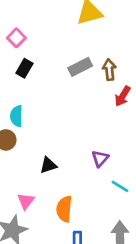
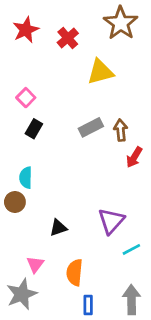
purple triangle: (100, 159) -> (111, 221), size x1.5
cyan line: (120, 186) -> (131, 249), turned -60

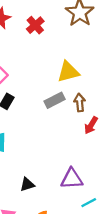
yellow triangle: (100, 72) -> (68, 72), moved
purple triangle: (111, 221) -> (72, 179), turned 45

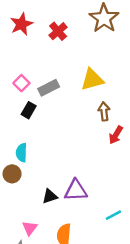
gray rectangle: (55, 100) -> (49, 88), moved
purple triangle: (72, 179) -> (76, 190), moved

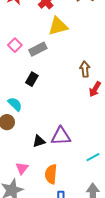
yellow triangle: (92, 80) -> (58, 26), moved
black rectangle: (29, 110) -> (32, 79), moved
cyan semicircle: (21, 153) -> (15, 104), turned 133

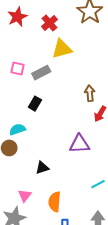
pink square: (15, 45) -> (17, 68), turned -32
cyan semicircle: (15, 104) -> (17, 129), turned -63
purple triangle: (61, 136) -> (79, 144), moved

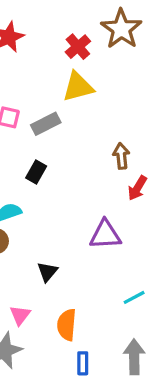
red cross: (49, 23) -> (78, 47), moved
black triangle: (42, 168) -> (47, 272), turned -32

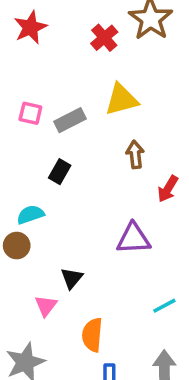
yellow triangle: (78, 87) -> (121, 100), moved
brown arrow: (121, 156) -> (135, 154), moved
pink triangle: (20, 315) -> (46, 306), moved

